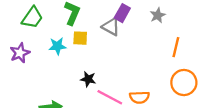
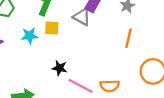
orange line: (176, 47) -> (128, 38), moved

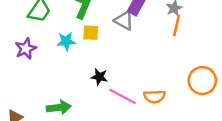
orange line: (128, 38) -> (177, 25), moved

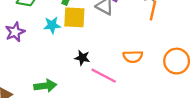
yellow square: (91, 33) -> (74, 17), size x1.5
orange semicircle: (154, 96) -> (133, 57), moved

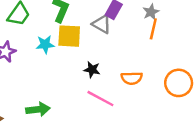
black star: (82, 58) -> (92, 70), moved

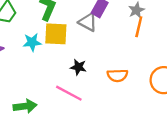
pink line: (100, 99) -> (69, 93), moved

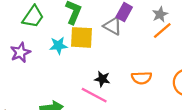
orange line: (139, 27) -> (162, 31), turned 36
black star: (78, 67) -> (102, 79), moved

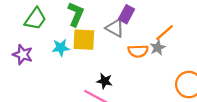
gray star: (160, 14) -> (158, 48), moved
purple star: (20, 52) -> (23, 55), turned -30
orange semicircle: (142, 78) -> (138, 51), moved

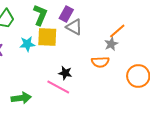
purple rectangle: (127, 14) -> (66, 14), moved
orange semicircle: (138, 51) -> (100, 62), moved

